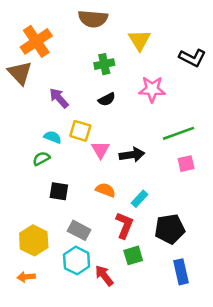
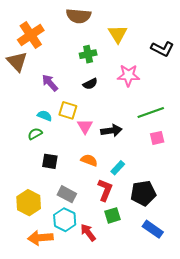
blue rectangle: (181, 272) -> (153, 229), turned -42
orange arrow: (26, 277) -> (40, 238), moved, size x1.6

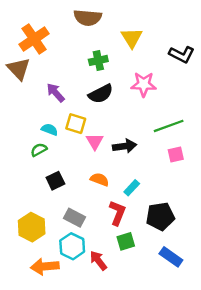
black semicircle: (90, 84) -> (101, 94), size x1.5
black square: (50, 161) -> (55, 181), turned -35

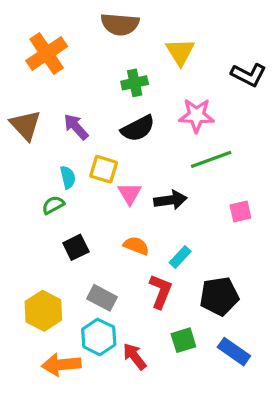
brown triangle: (19, 69) -> (25, 125), moved
green line: (169, 126) -> (211, 159), moved
cyan semicircle: (50, 129) -> (68, 177), turned 56
green square: (126, 241) -> (183, 340), moved

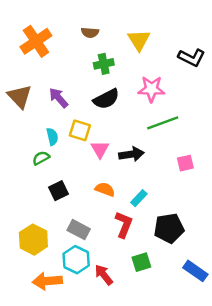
brown semicircle: (120, 24) -> (90, 32), moved, size x0.6
blue rectangle: (234, 352) -> (195, 271), moved

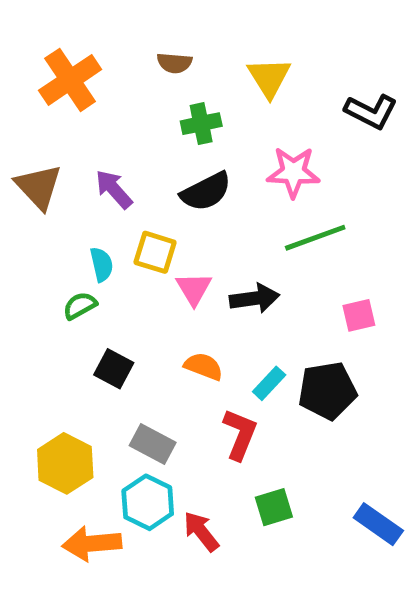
black square: (59, 191) -> (114, 369), turned -36
black pentagon: (169, 228) -> (327, 391), moved

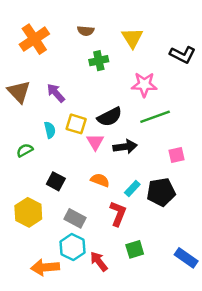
black semicircle: (206, 192) -> (110, 117), moved
green semicircle: (80, 306) -> (25, 150), moved
yellow hexagon: (65, 463) -> (28, 212), moved

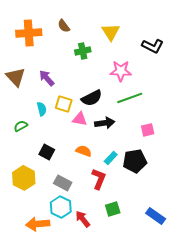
brown semicircle: (86, 31) -> (64, 26), moved, turned 48
orange cross: (34, 39) -> (29, 33), turned 30
pink triangle: (95, 142) -> (80, 119), turned -49

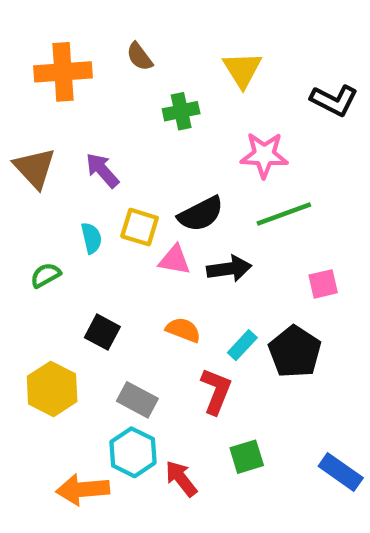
black pentagon: (135, 161) -> (295, 352), turned -30

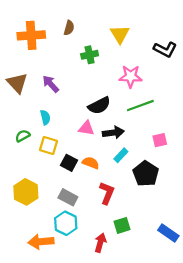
brown semicircle: (140, 57) -> (69, 28), turned -128
yellow square: (140, 227) -> (49, 146), moved
black square: (102, 332) -> (69, 163), moved
cyan rectangle: (242, 345) -> (121, 155), moved
red arrow: (181, 479) -> (100, 243), moved, turned 54

